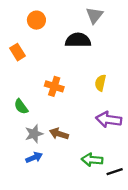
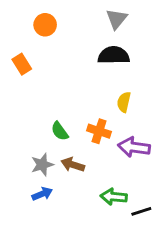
black semicircle: (78, 40) -> (114, 55), moved
orange cross: (54, 86) -> (99, 131), moved
green semicircle: (21, 107) -> (60, 131), moved

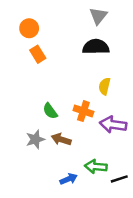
orange circle: (45, 25) -> (29, 28), moved
orange rectangle: (22, 64) -> (38, 54), moved
blue arrow: (42, 194) -> (69, 179), moved

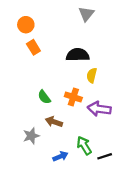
black semicircle: (96, 47) -> (78, 55), moved
gray star: (35, 139) -> (31, 136), moved
green arrow: (96, 167) -> (84, 146), turned 54

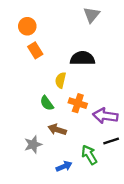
yellow semicircle: (92, 75) -> (61, 80), moved
black line: (105, 156) -> (111, 141), moved

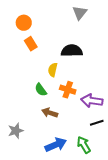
gray star: (33, 144) -> (16, 131), moved
green arrow: (89, 155) -> (84, 145), moved
blue arrow: (64, 166) -> (56, 145), size x1.5

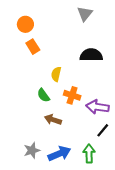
black semicircle: (72, 51) -> (91, 55), moved
black line: (97, 123) -> (103, 130), turned -32
gray star: (16, 131) -> (32, 150), moved
green arrow: (84, 145) -> (89, 154), turned 30

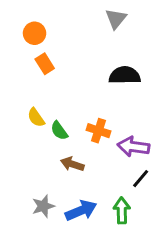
yellow semicircle: (56, 74) -> (36, 118), moved, turned -48

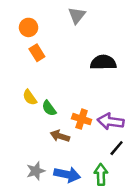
gray triangle: (116, 19) -> (77, 15), moved
orange cross: (98, 131) -> (82, 119), moved
blue arrow: (81, 211) -> (67, 175), turned 35

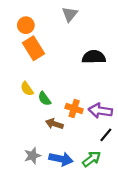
orange rectangle: (37, 53) -> (33, 48), size x1.5
green arrow: (101, 175) -> (92, 159), turned 54

